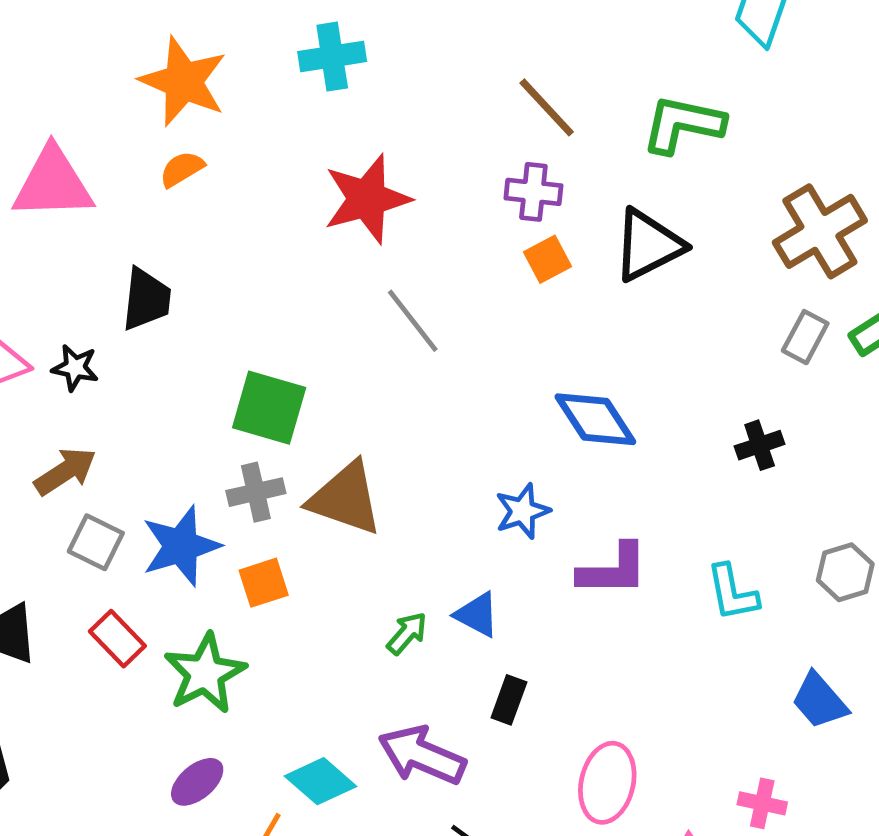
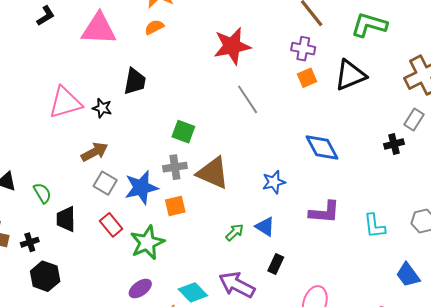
green square: (269, 408) -> (183, 132), size x0.7
black cross: (760, 445) -> (394, 144), moved
blue star: (522, 511) -> (274, 182), moved

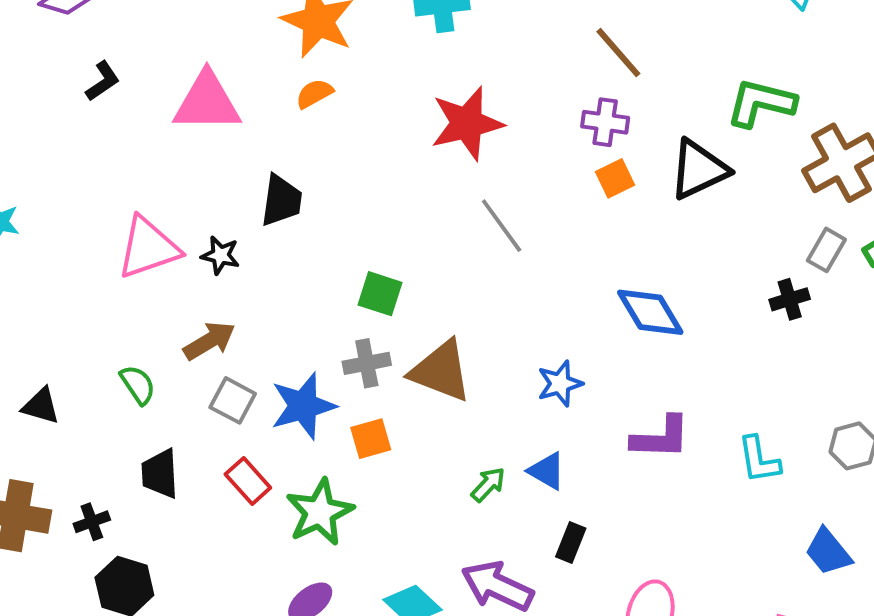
green L-shape: (369, 25) -> (761, 103), moved
green semicircle: (42, 193) -> (138, 385), moved

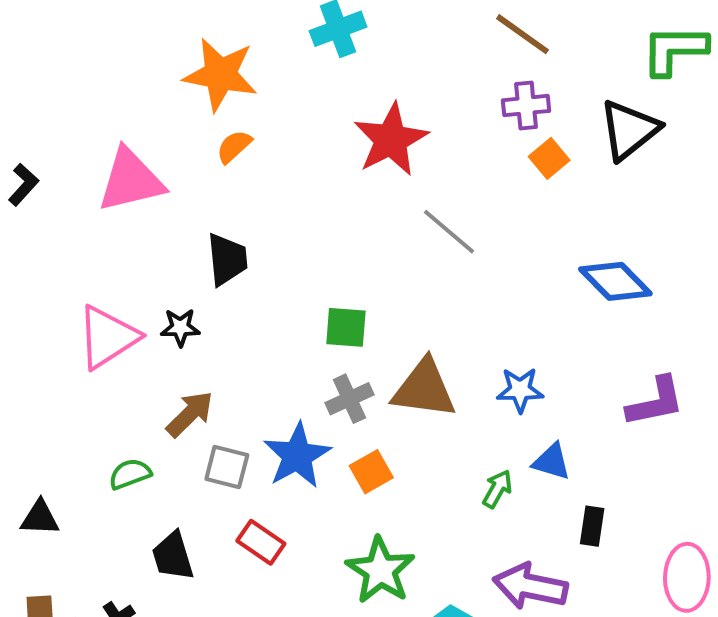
blue star: (560, 384) -> (520, 390), moved, turned 30
green semicircle: (138, 385) -> (130, 474), turned -63
green star: (320, 512) -> (380, 570), moved

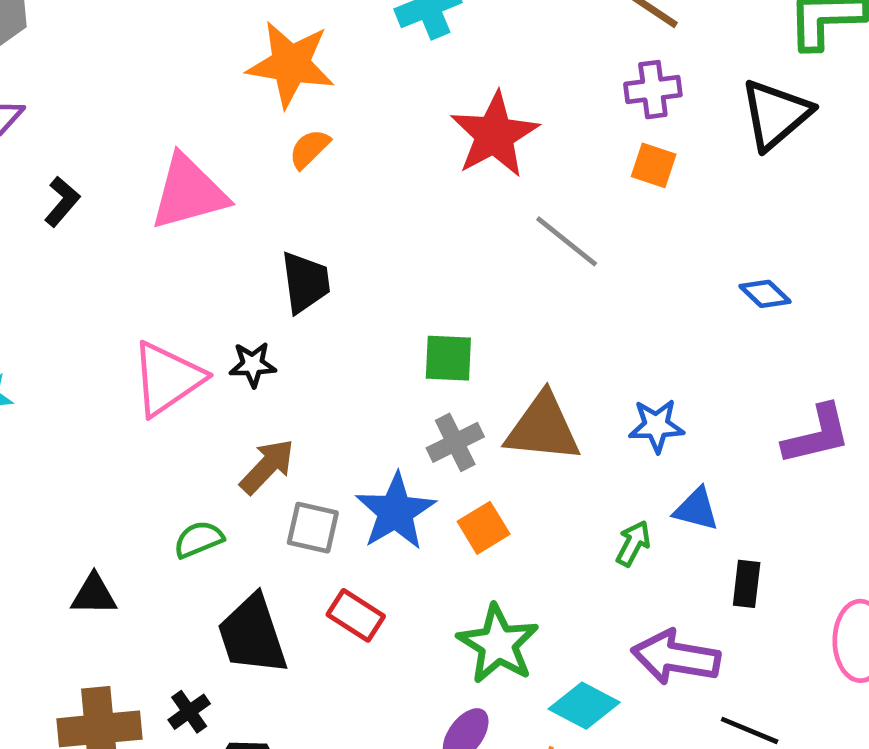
orange square: (549, 158) -> (654, 165), moved, turned -30
blue diamond: (615, 281) -> (765, 294), size x0.6
black trapezoid: (173, 556) -> (252, 635), size x1.4

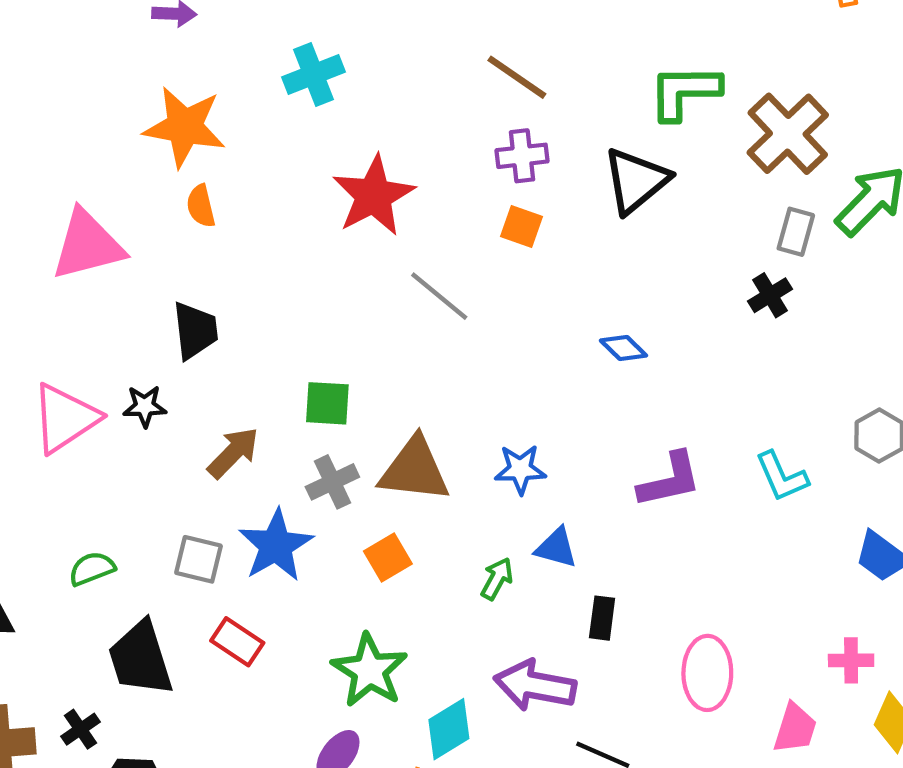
orange semicircle: (309, 149) -> (201, 206), turned -60
brown arrow: (267, 466) -> (233, 453), moved
orange square: (484, 528) -> (388, 557), moved
cyan diamond: (584, 706) -> (449, 729), turned -60

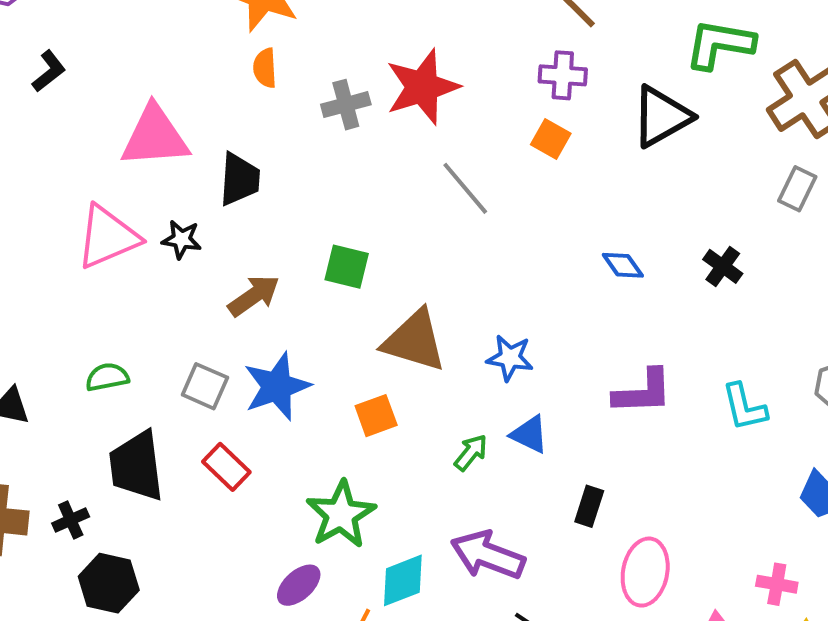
pink triangle: (88, 245) -> (155, 137), moved
black cross: (770, 295) -> (723, 266), moved, turned -33
gray cross: (332, 482) -> (346, 105), moved
black rectangle: (602, 618) -> (589, 506), moved

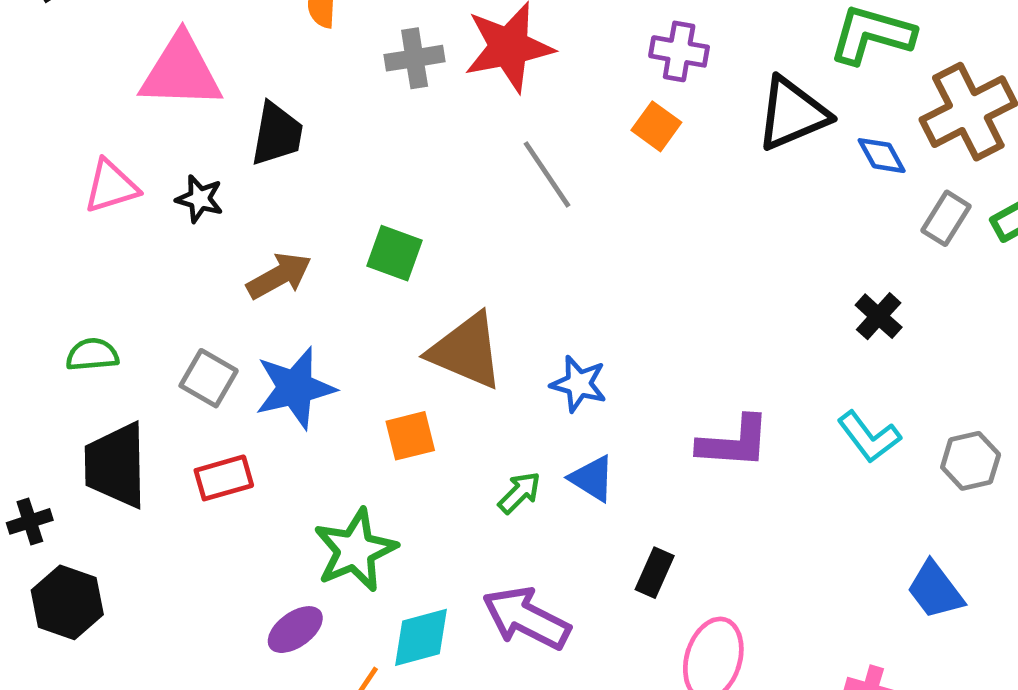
pink triangle: (108, 237) -> (111, 186), size x0.7
blue diamond: (623, 265) -> (882, 156), moved
black cross: (723, 266) -> (879, 316), moved
cyan L-shape: (744, 407) -> (869, 437), moved, turned -30
red rectangle: (226, 467) -> (224, 478), turned -66

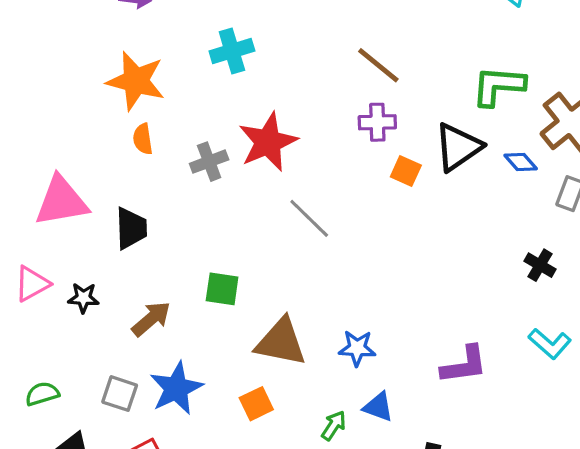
orange square: (656, 126) -> (406, 171), moved
black star: (200, 199) -> (83, 298), moved

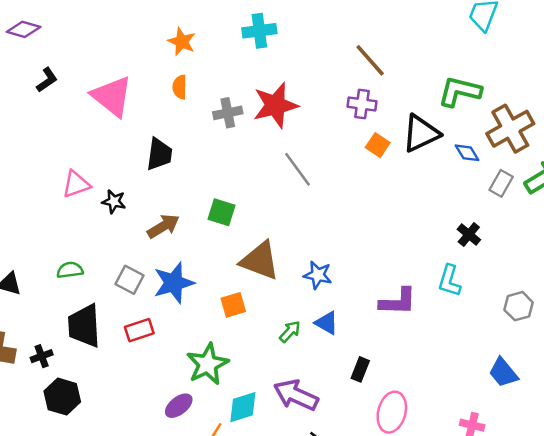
orange star: (136, 81) -> (182, 42), size x0.6
pink triangle: (61, 201) -> (112, 96), moved, turned 39
cyan L-shape: (550, 344) -> (449, 281), moved, turned 56

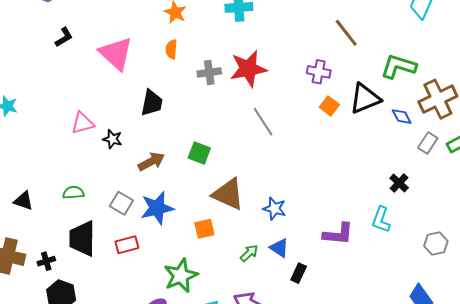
brown line: (370, 60) -> (346, 33), moved
black rectangle: (360, 369) -> (299, 273), moved

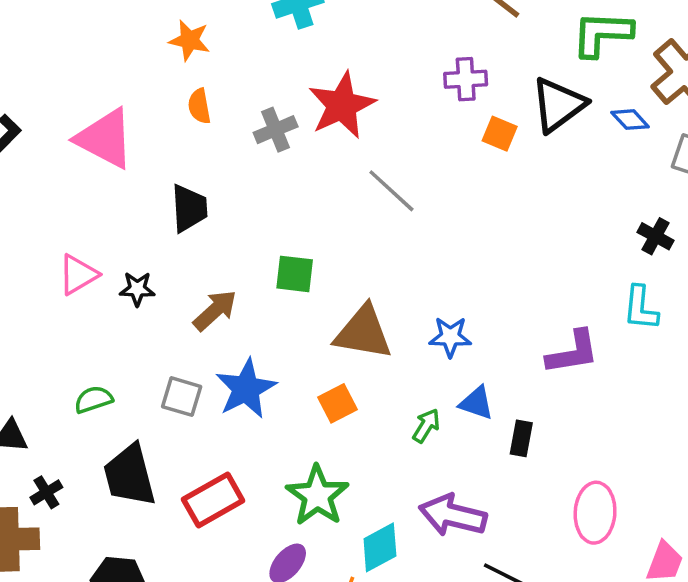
red rectangle: (127, 245) -> (213, 500), moved, size x1.4
black cross: (46, 261) -> (46, 492), moved

